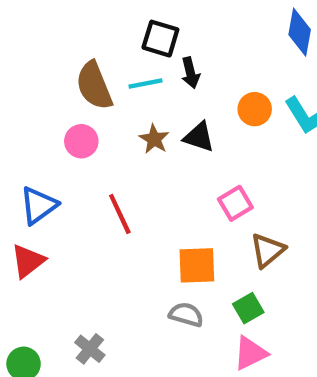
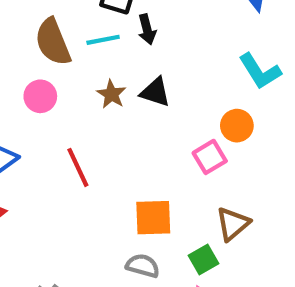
orange circle: (255, 109) -> (237, 126), moved
pink square: (235, 203) -> (210, 157), moved
brown triangle: (267, 250) -> (233, 224), moved

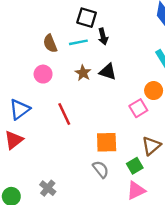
brown semicircle: (53, 42) -> (50, 44), size x0.7
gray semicircle: (143, 266) -> (101, 169), turned 36

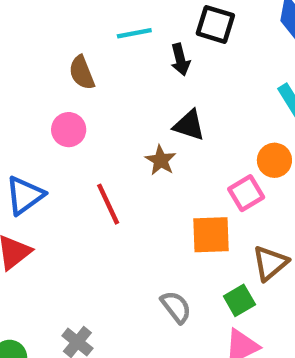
black square: (87, 18) -> (215, 24), moved
cyan line: (78, 42) -> (134, 33), moved
brown star: (83, 73) -> (161, 160), moved
orange square: (107, 142) -> (211, 235), moved

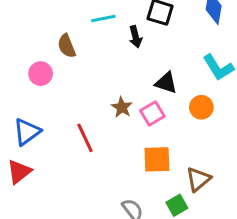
black triangle: (189, 125) -> (166, 83), moved
pink circle: (69, 130) -> (41, 74), moved
pink square: (246, 193) -> (152, 113), moved

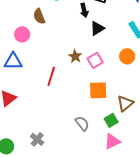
black triangle: (166, 83) -> (97, 28), moved, turned -49
blue triangle: (27, 132) -> (13, 61), moved, turned 36
red line: (85, 138) -> (51, 76), turned 42

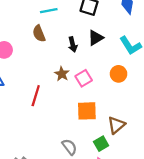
black arrow: (84, 10) -> (73, 44), moved
brown semicircle: (39, 16) -> (39, 34), moved
black triangle: (97, 28) -> (96, 38), moved

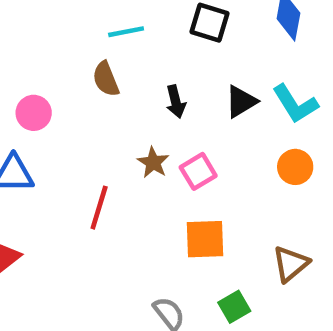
black triangle: (96, 38) -> (241, 102), moved
orange circle: (119, 74) -> (295, 167), moved
brown triangle: (116, 125) -> (291, 264), moved

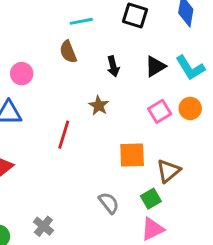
pink square: (198, 171) -> (160, 111), moved
brown triangle: (291, 264) -> (168, 171), moved

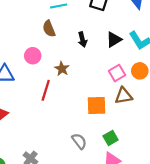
pink circle: (22, 74) -> (33, 56), moved
brown star: (99, 106) -> (62, 69), moved
brown triangle: (168, 171) -> (124, 96), moved, turned 30

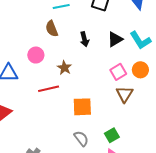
red line: (46, 90) -> (49, 89), turned 60
brown triangle: (124, 96) -> (125, 94), turned -48
orange square: (97, 105) -> (82, 107), moved

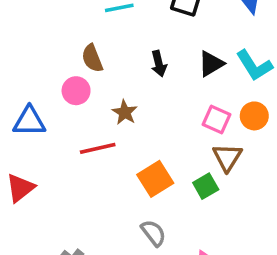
brown semicircle: (52, 29) -> (92, 58), moved
pink square: (118, 72) -> (216, 120), turned -35
orange square: (82, 107) -> (155, 179), turned -30
green square: (112, 135) -> (206, 186), moved

